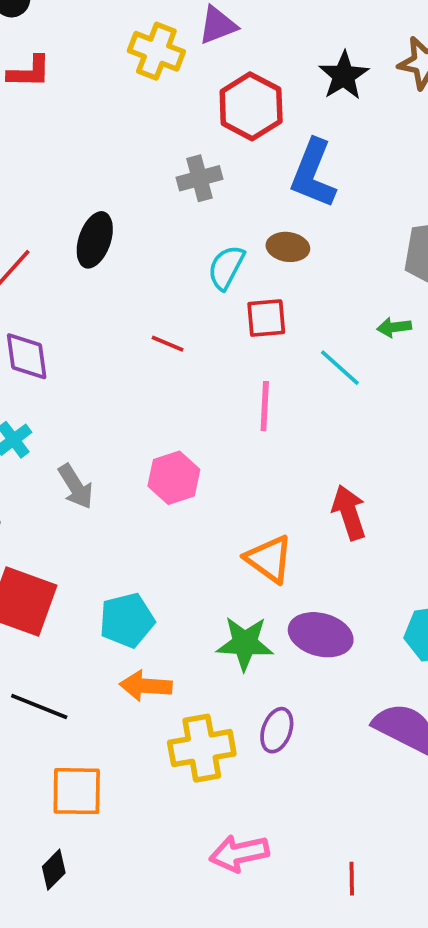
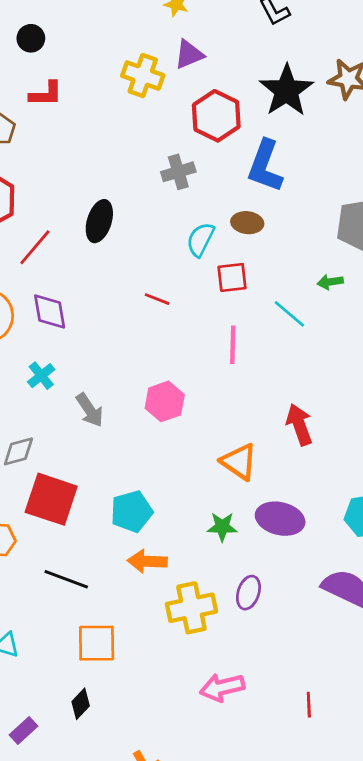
black star: (344, 76) -> (286, 90), size x1.4
green star: (245, 643) -> (222, 527), size x0.7

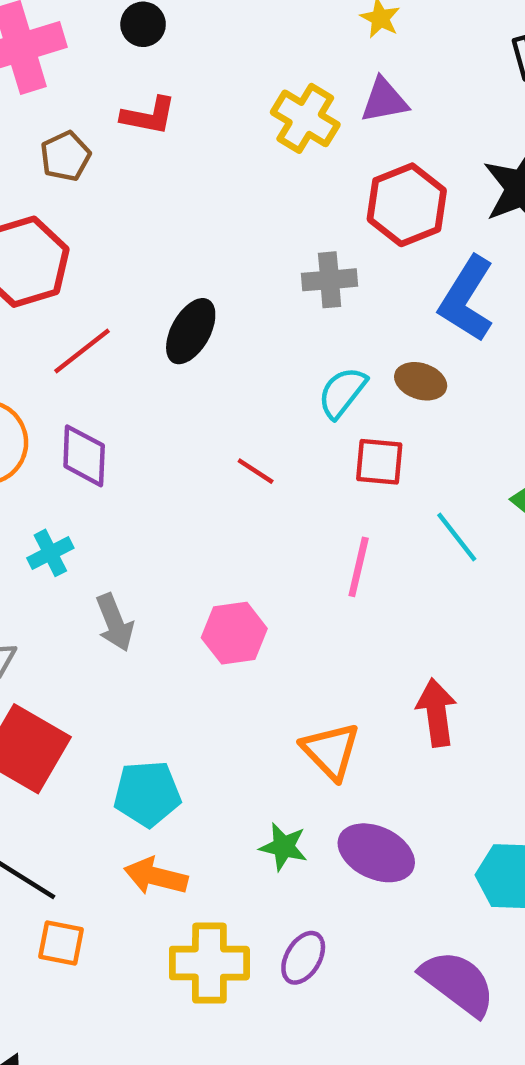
orange square: (97, 643) -> (61, 943), moved, size x0.7

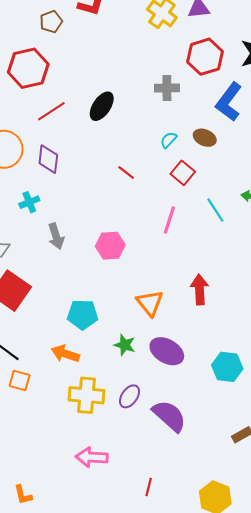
cyan semicircle: (342, 392) -> (169, 140), size x0.7
red square: (379, 462) -> (183, 173), turned 30
cyan pentagon: (147, 794) -> (83, 315), moved
purple semicircle: (458, 983) -> (169, 416), moved

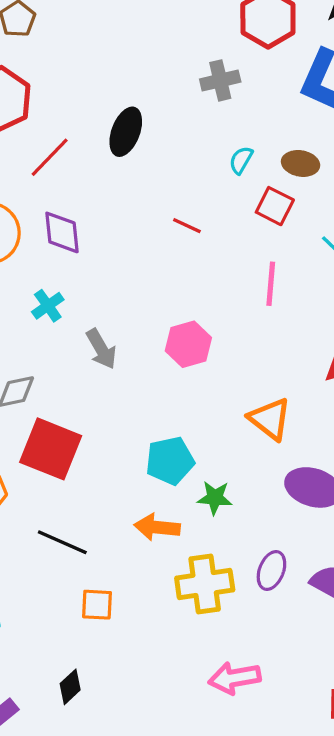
brown ellipse: (205, 138) -> (301, 163), moved
green star: (125, 345) -> (215, 498), moved
orange square: (20, 381) -> (97, 605), moved

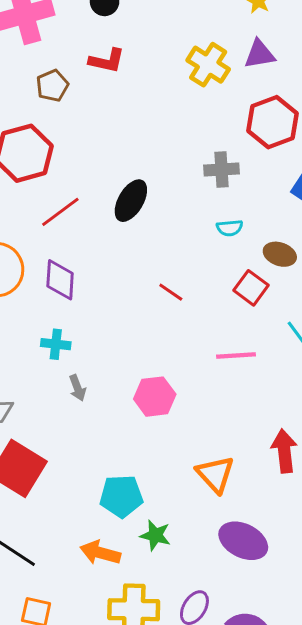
cyan semicircle: (241, 160) -> (230, 228), moved, turned -135
pink line: (271, 284) -> (236, 356), turned 72
cyan cross: (48, 306) -> (56, 344), moved, turned 32
gray arrow: (101, 349) -> (77, 388), size x0.7

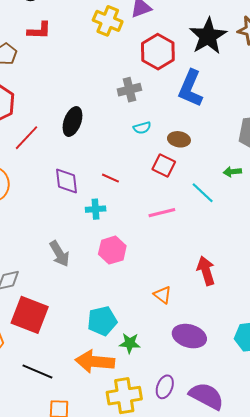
purple diamond: (60, 280) -> (67, 181), moved
cyan cross: (56, 344) -> (96, 209), moved
gray arrow: (77, 388) -> (59, 254), size x1.5
orange triangle: (215, 474) -> (162, 295), size x0.7
orange arrow: (100, 553) -> (95, 362), size x1.4

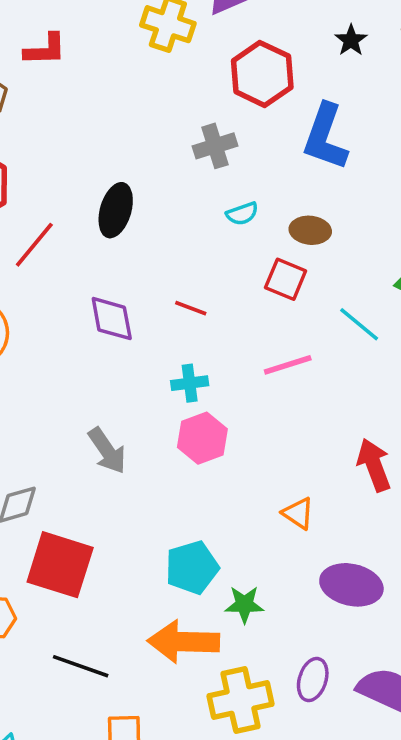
black star: (208, 36) -> (351, 40), size x0.5
cyan cross: (96, 209) -> (190, 383), moved

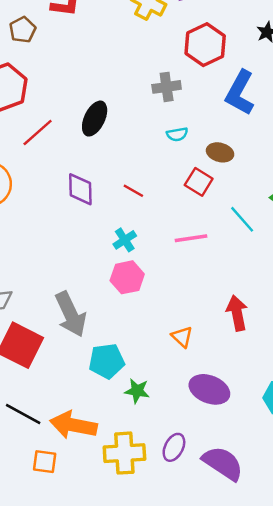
cyan cross: (190, 383) -> (125, 240), turned -35
gray arrow: (107, 451) -> (71, 314), moved, size x1.4
orange arrow: (183, 642) -> (73, 425), moved

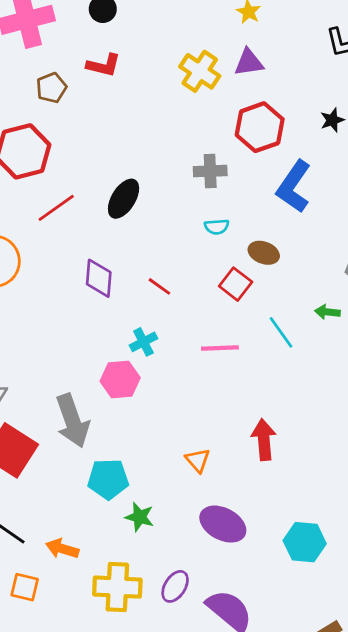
pink hexagon: (127, 277) -> (120, 379), moved
orange arrow: (73, 425) -> (62, 549), size x0.6

